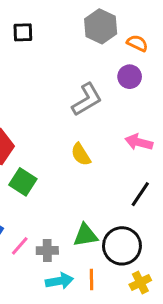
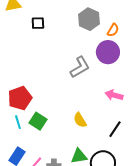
orange semicircle: (137, 43) -> (113, 30), turned 96
purple circle: (130, 77) -> (108, 52), size x1.5
yellow semicircle: (81, 154) -> (80, 120), moved

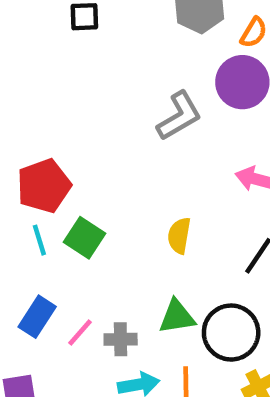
yellow semicircle: (80, 120) -> (179, 236), turned 42

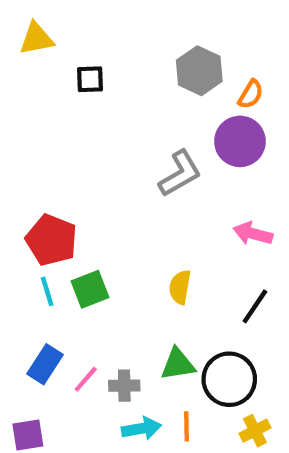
red pentagon: (44, 186) -> (51, 240), turned -30
green square: (84, 238) -> (90, 289), turned 36

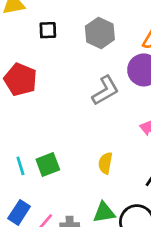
gray hexagon: (199, 71) -> (100, 33), moved
red pentagon: (51, 240) -> (20, 80), moved

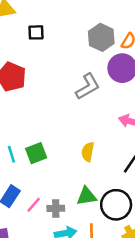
gray hexagon: (100, 33) -> (101, 37), moved

